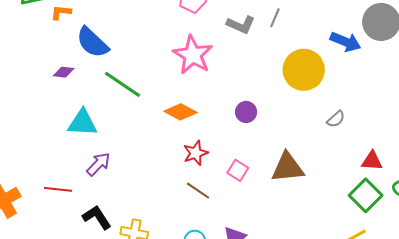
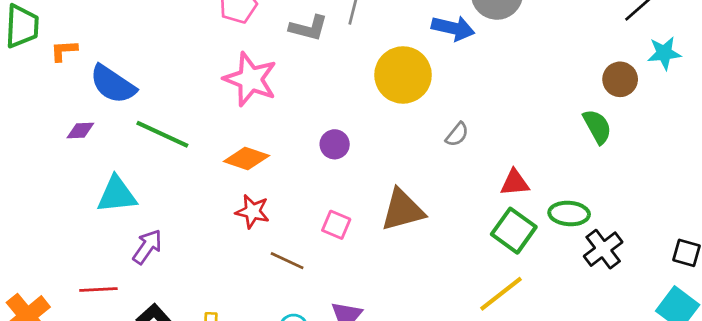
red star: (196, 153) -> (252, 211), moved, turned -30

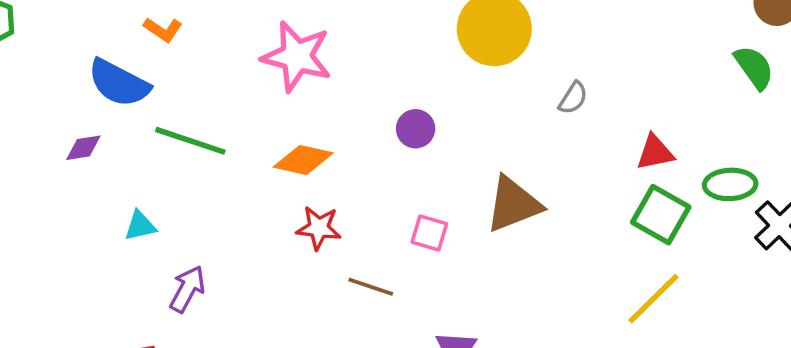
orange L-shape: (64, 51) -> (163, 30), moved, turned -136
cyan triangle: (117, 195) -> (140, 226), size x0.6

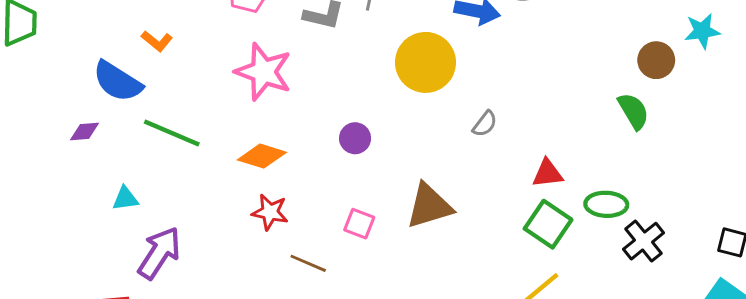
purple arrow: (187, 289) -> (159, 253), size x1.4

